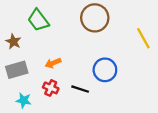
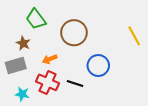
brown circle: (95, 18) -> (74, 33), moved
brown star: (13, 42) -> (23, 43), moved
red cross: (51, 88) -> (48, 82), size x1.5

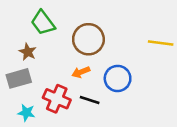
yellow line: (134, 36) -> (161, 43), turned -54
orange arrow: (50, 59) -> (81, 72), moved

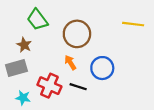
yellow line: (161, 43) -> (133, 24), moved
orange arrow: (81, 72) -> (70, 63), turned 80

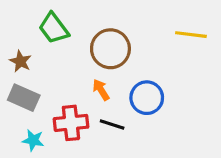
brown star: (24, 45) -> (20, 61), moved
gray rectangle: (16, 68) -> (24, 98), turned 40
red cross: (49, 86) -> (71, 123), turned -30

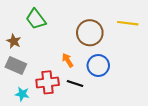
brown circle: (110, 49) -> (90, 33), moved

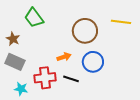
orange arrow: (68, 60) -> (64, 57), turned 104

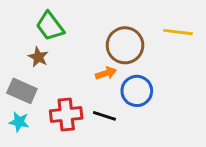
brown star: (13, 39) -> (38, 57), moved
orange arrow: (64, 57) -> (106, 73), moved
cyan star: (21, 89) -> (19, 122), moved

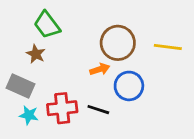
yellow line: (178, 32) -> (168, 47), moved
cyan star: (19, 122) -> (29, 115), moved

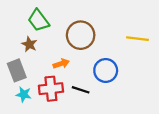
brown circle: (118, 43) -> (81, 35), moved
orange arrow: (100, 69) -> (61, 64), moved
gray rectangle: (21, 86) -> (17, 70), turned 45

